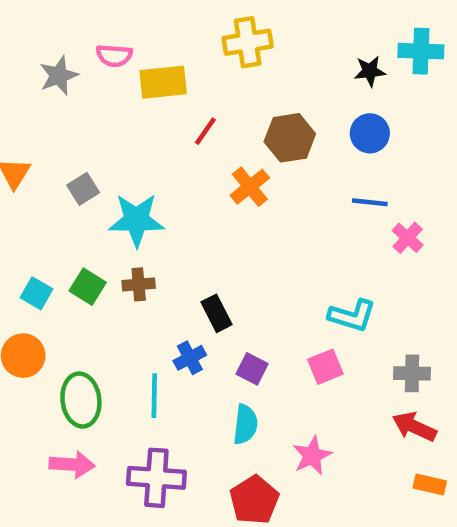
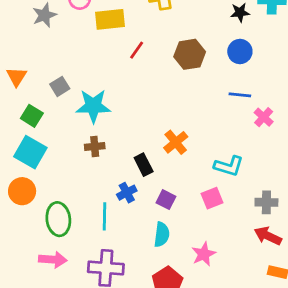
orange cross: (250, 187) -> (176, 142), moved
green square: (88, 287) -> (32, 116), moved
cyan square: (36, 293) -> (30, 152), size x1.6

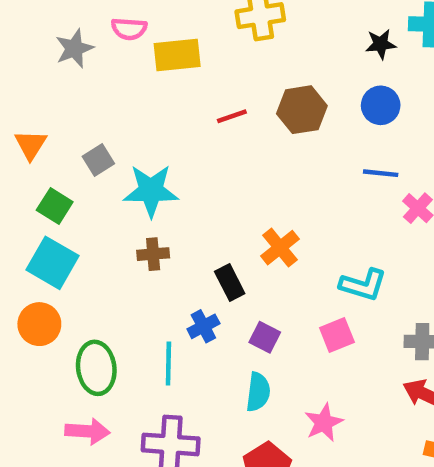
red line: (137, 50) -> (232, 116), moved, turned 36

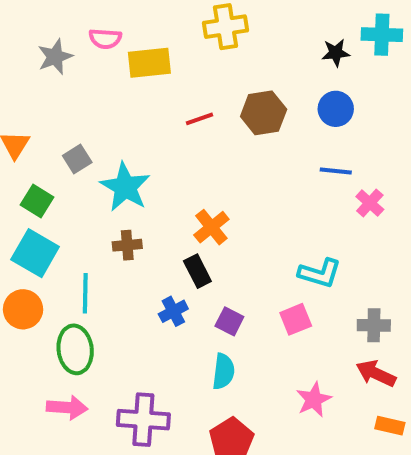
cyan star: (151, 191) -> (125, 187), turned 30
orange cross: (280, 248) -> (211, 227), moved
cyan line: (168, 363) -> (85, 293), moved
pink star: (324, 423) -> (314, 400), moved

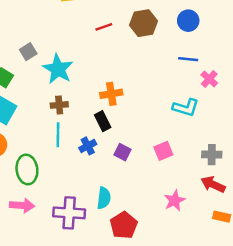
orange cross: (211, 227) -> (111, 94), turned 30
cyan L-shape: (320, 273) -> (186, 107), moved
cyan line: (85, 293) -> (58, 135), moved
cyan semicircle: (223, 371) -> (104, 198), moved

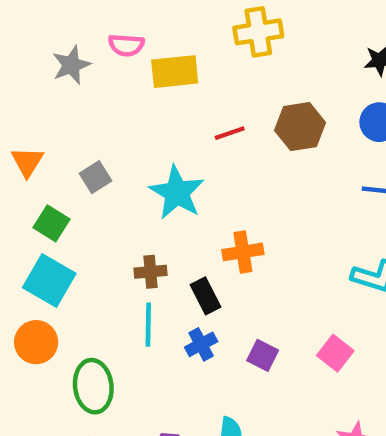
cyan star: (58, 69) -> (177, 193), moved
black rectangle: (103, 121) -> (205, 296), moved
pink square: (163, 151) -> (335, 353), turned -30

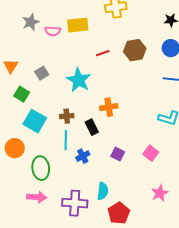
pink semicircle: (126, 45) -> (53, 31), moved
cyan square: (49, 281) -> (35, 121), moved
blue cross: (201, 344) -> (83, 156), moved

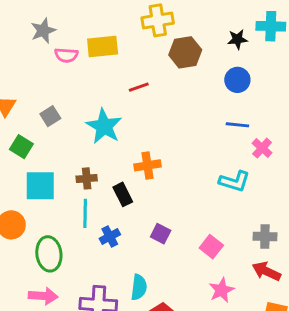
gray star: (31, 22) -> (43, 31), moved
brown hexagon: (135, 50) -> (185, 52), moved
cyan square: (35, 121) -> (40, 186), turned -30
pink square: (151, 153) -> (211, 247), moved

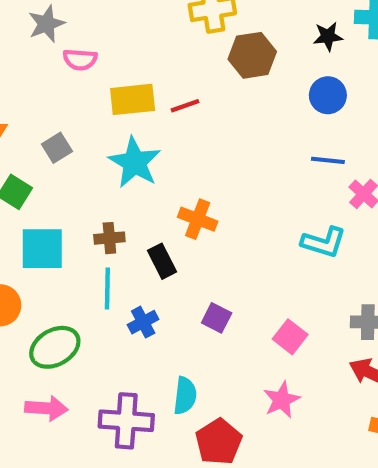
yellow rectangle: (103, 47) -> (133, 99), moved
orange cross: (148, 165) -> (198, 219), turned 30
green ellipse: (49, 254) -> (55, 347), turned 68
pink star: (221, 290) -> (282, 400), moved

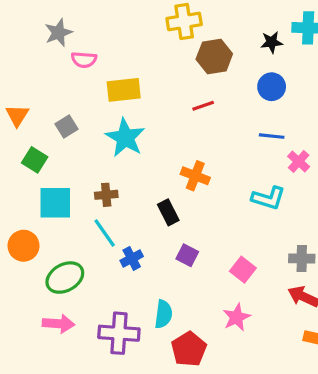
red line: (185, 106) -> (203, 106), moved
orange cross: (198, 219) -> (195, 176), moved
black rectangle: (162, 261) -> (168, 212), moved
cyan line: (107, 288) -> (105, 233), turned -36

